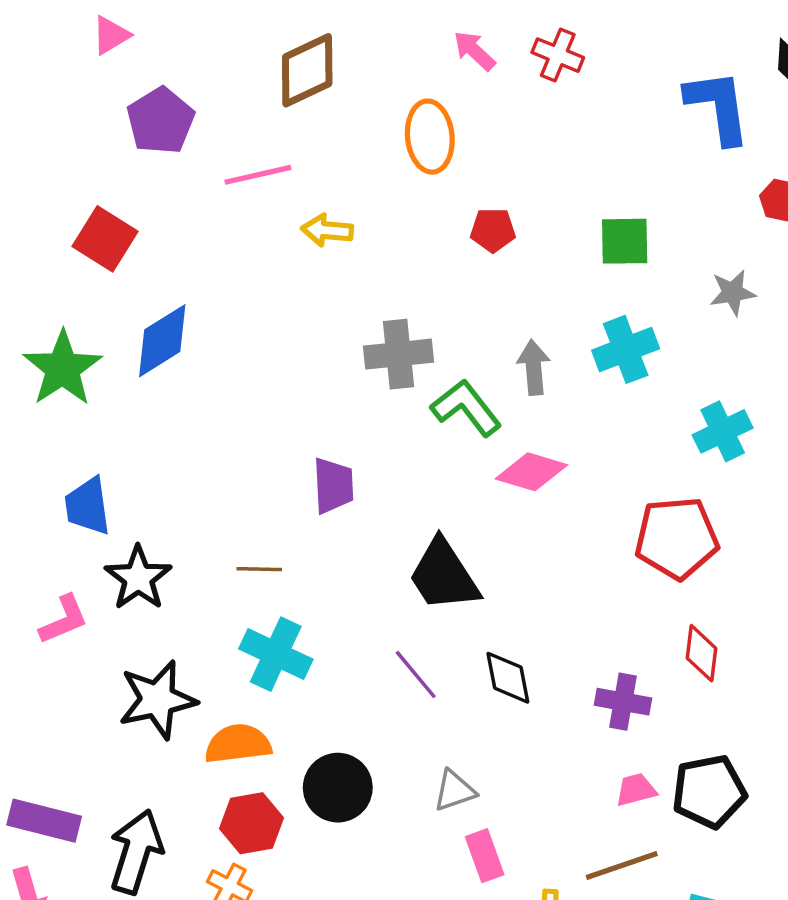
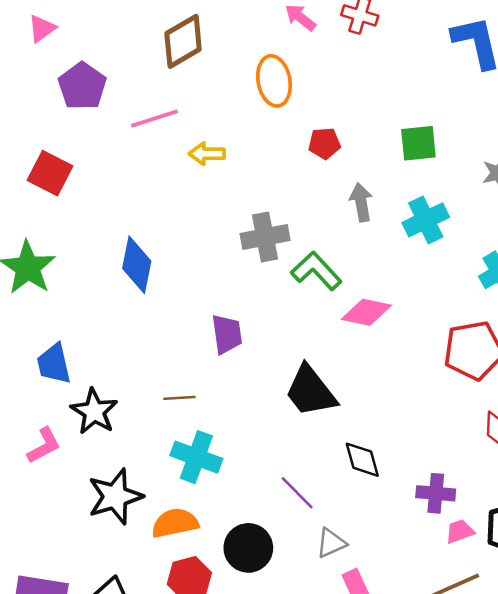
blue diamond: (162, 341) -> (137, 265), moved, turned -42
gray arrow: (534, 367) -> (361, 202), moved
purple line: (416, 675) -> (297, 493), moved
purple cross: (623, 702) -> (436, 493), moved

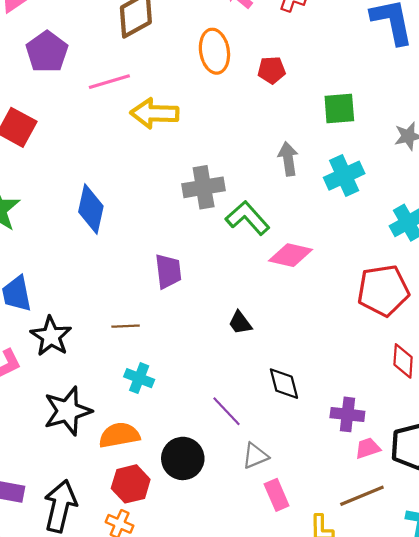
red pentagon: (324, 143) -> (272, 70), moved
yellow arrow: (207, 154) -> (154, 113), size x1.5
black trapezoid: (311, 391) -> (240, 323), size x0.5
cyan cross: (196, 457) -> (139, 378), size x0.7

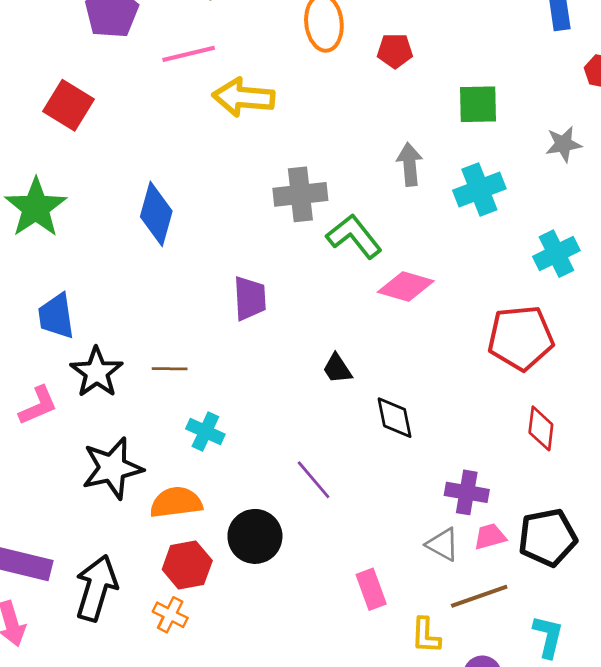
brown line: (126, 326) -> (170, 369), moved
black diamond: (284, 384) -> (395, 418), moved
gray triangle: (255, 456) -> (443, 544), moved, turned 48

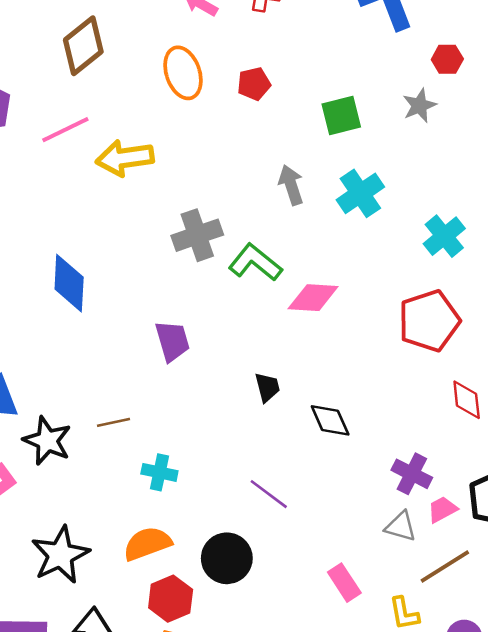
gray star: (563, 144) -> (419, 106), moved
black trapezoid: (337, 369) -> (267, 387), turned -148
black star: (112, 468) -> (60, 555), moved
purple cross: (467, 492) -> (412, 474), turned 30

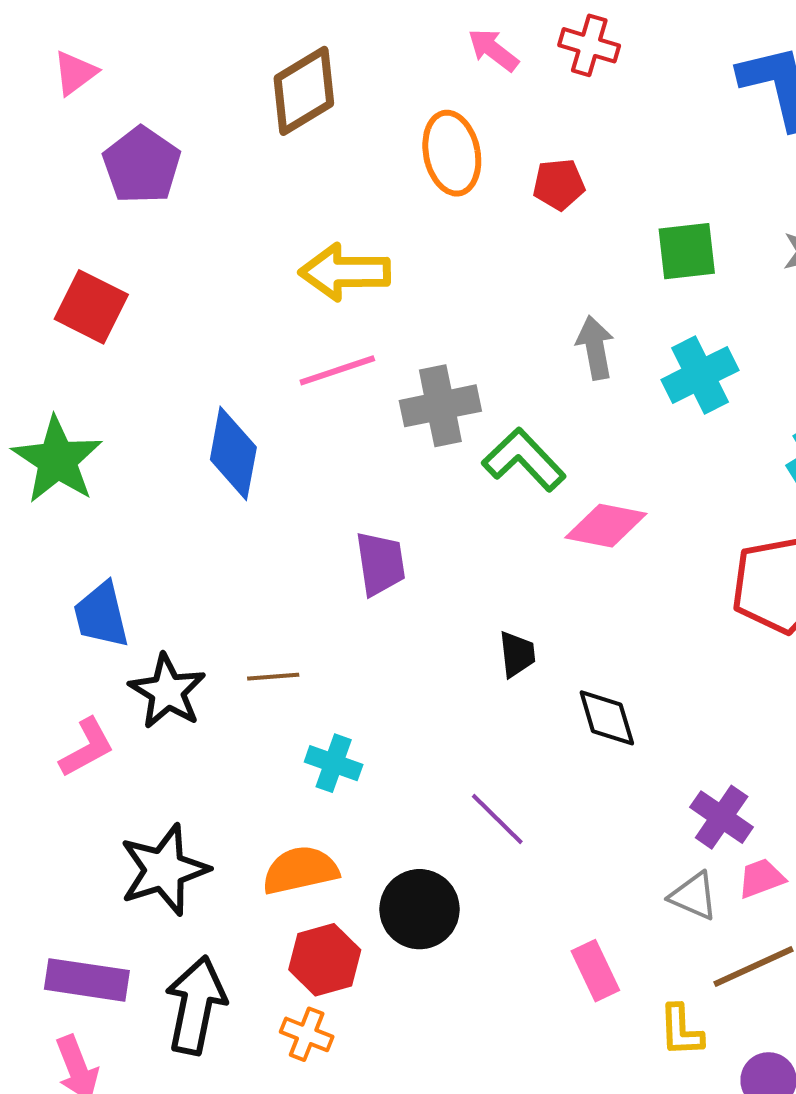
pink line: (65, 130) -> (337, 370), moved

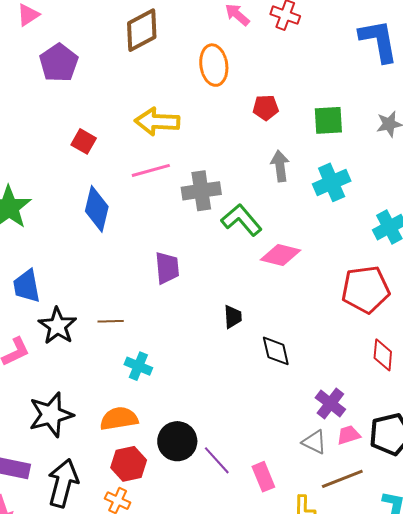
red pentagon: (559, 184) -> (266, 108), moved
red square: (91, 307) -> (84, 141), moved, size x0.7
purple line: (497, 819) -> (217, 460), moved

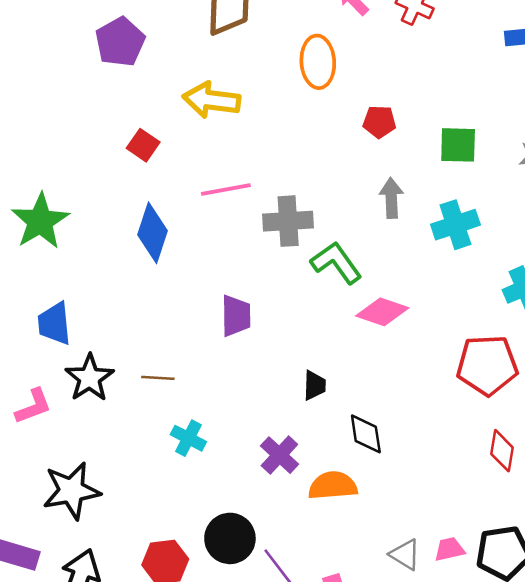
yellow arrow: (157, 122) -> (211, 100), moved
purple cross: (330, 403) -> (279, 455), moved
orange semicircle: (119, 419) -> (333, 486), moved

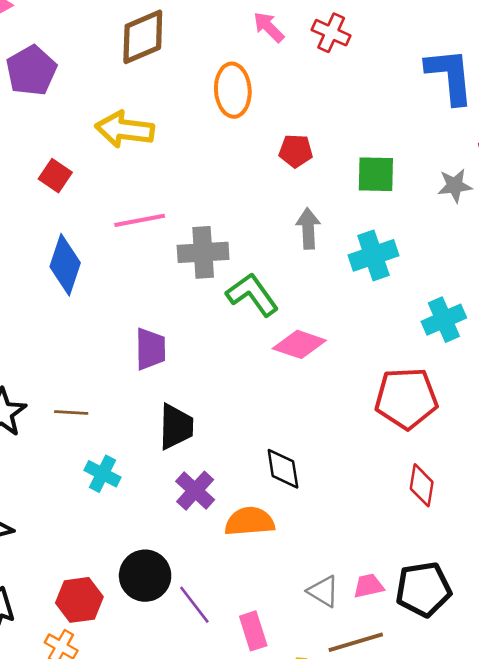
black trapezoid: (315, 385) -> (176, 427), moved, size x1.5

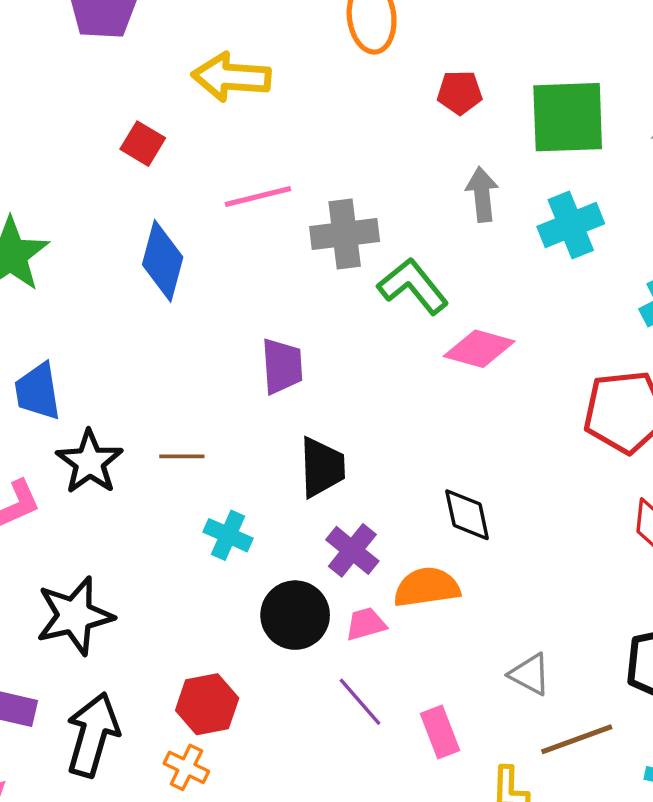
green square: (376, 174) -> (568, 117), size x1.5
black circle: (145, 576) -> (295, 615), moved
pink trapezoid: (369, 586) -> (366, 624), moved

